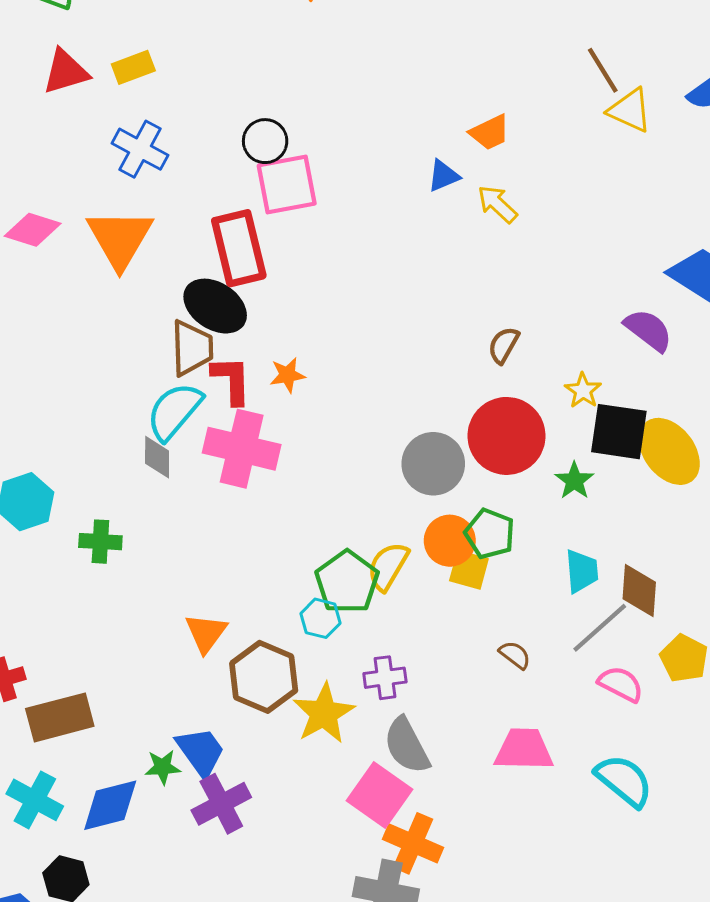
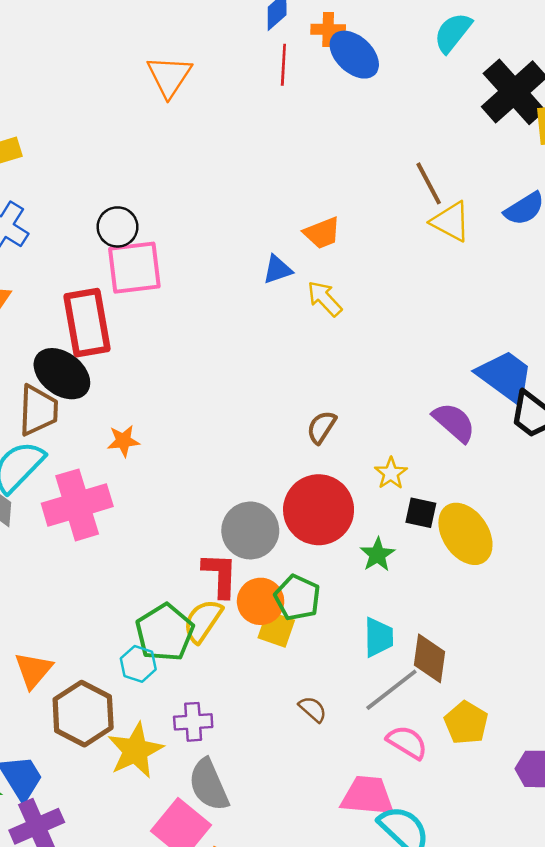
red L-shape: (231, 380) -> (220, 575), moved
black square: (619, 432) -> (421, 513), size x0.6
pink cross: (242, 449) -> (77, 505), turned -34
pink trapezoid: (524, 750) -> (367, 796), moved

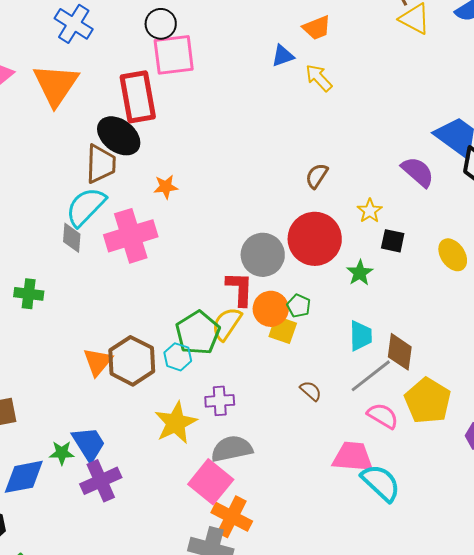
yellow ellipse: (465, 534) -> (453, 255), moved, size x0.7
green pentagon: (297, 598) -> (299, 306), size x0.7
brown hexagon: (83, 714) -> (132, 361), moved
yellow pentagon: (466, 723) -> (428, 401), size x1.4
gray semicircle: (209, 785) -> (232, 449), turned 102

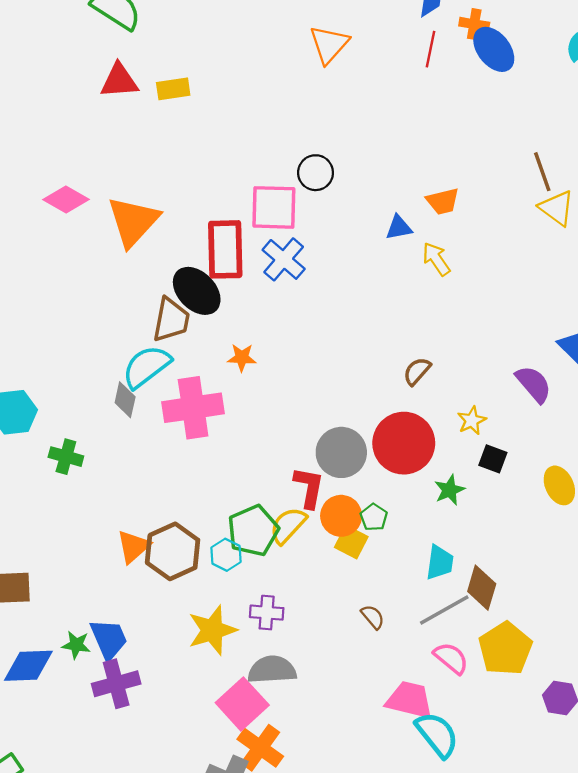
blue cross: (74, 24) -> (284, 259), moved
black circle: (161, 24) -> (316, 173), moved

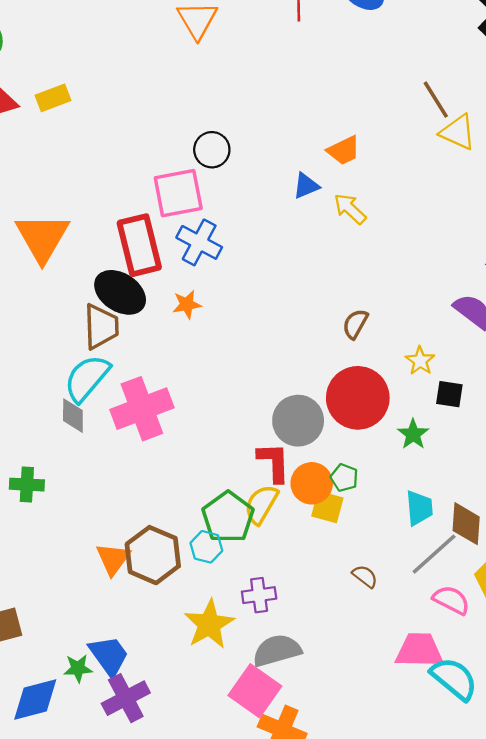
orange star: (242, 358) -> (187, 304), moved

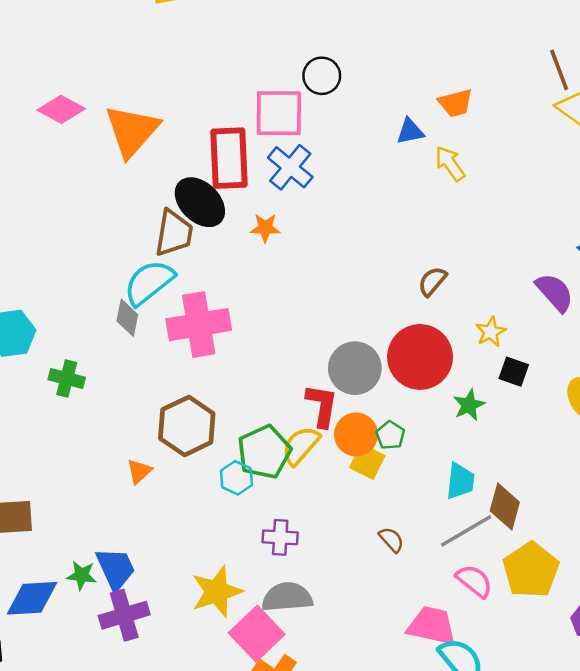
brown hexagon: (153, 555) -> (187, 426), moved
orange triangle: (113, 559) -> (139, 471), size x0.7
yellow star: (209, 624) -> (217, 592), moved

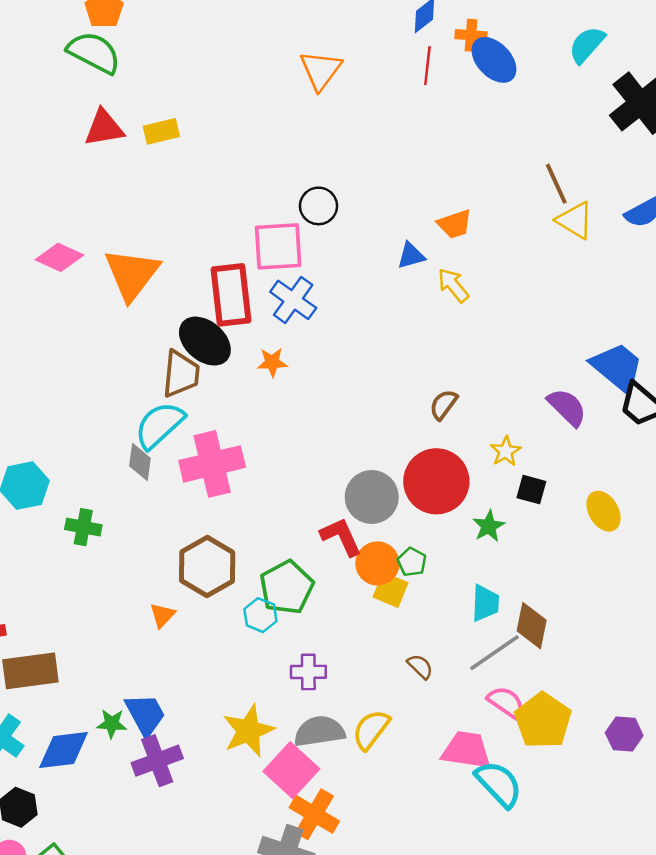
red L-shape: (322, 406) -> (341, 537), turned -30
yellow semicircle: (301, 446) -> (371, 730), moved
yellow pentagon: (531, 570) -> (543, 721), moved

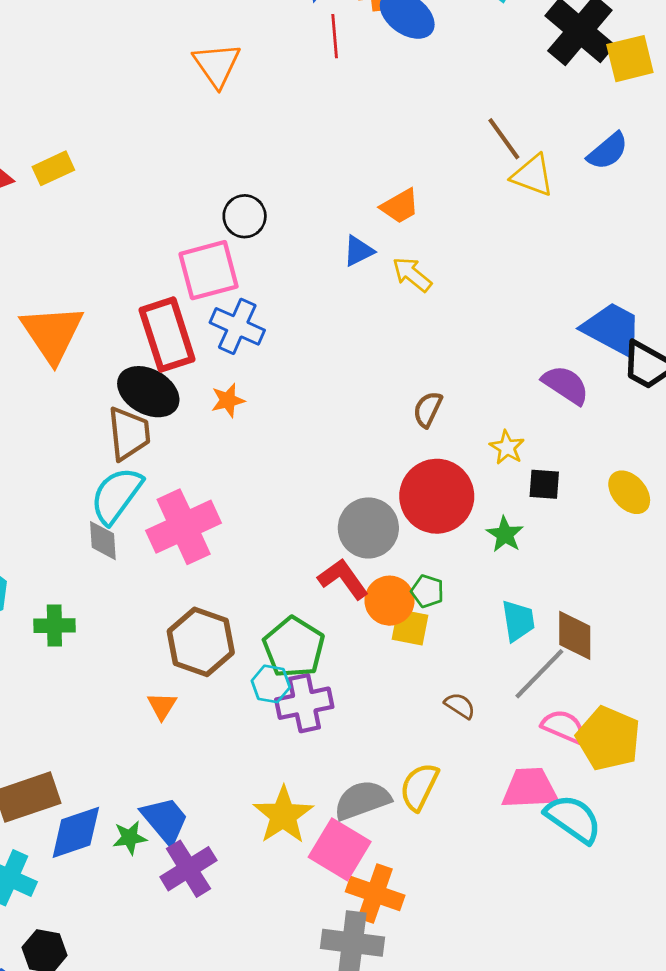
purple cross: (308, 672) -> (304, 703), moved, size x1.4
blue diamond: (64, 750) -> (76, 832), moved

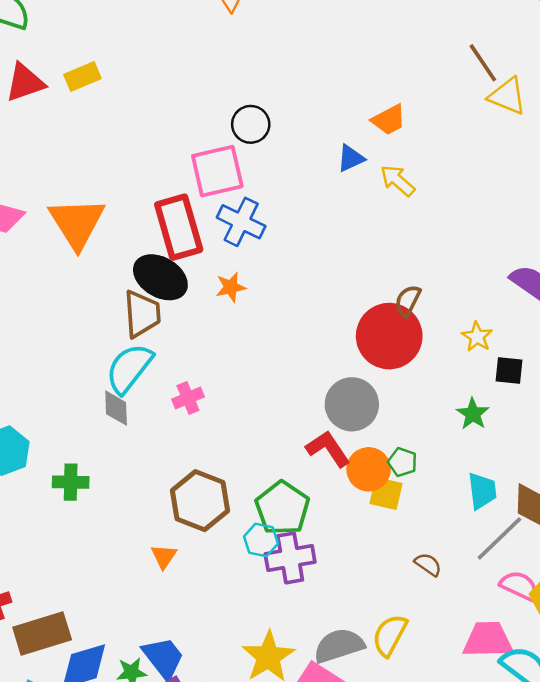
red circle: (437, 496) -> (389, 336), moved
pink cross: (184, 527) -> (188, 398), size x0.5

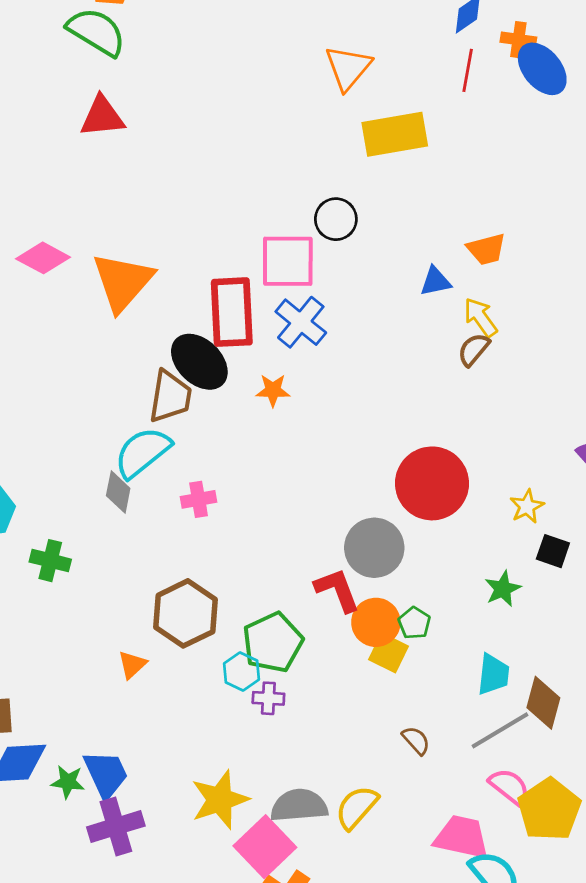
yellow rectangle: (82, 76) -> (395, 134), moved, size x1.6
brown semicircle: (408, 301) -> (474, 350), moved
purple cross: (290, 558) -> (268, 698), size x0.6

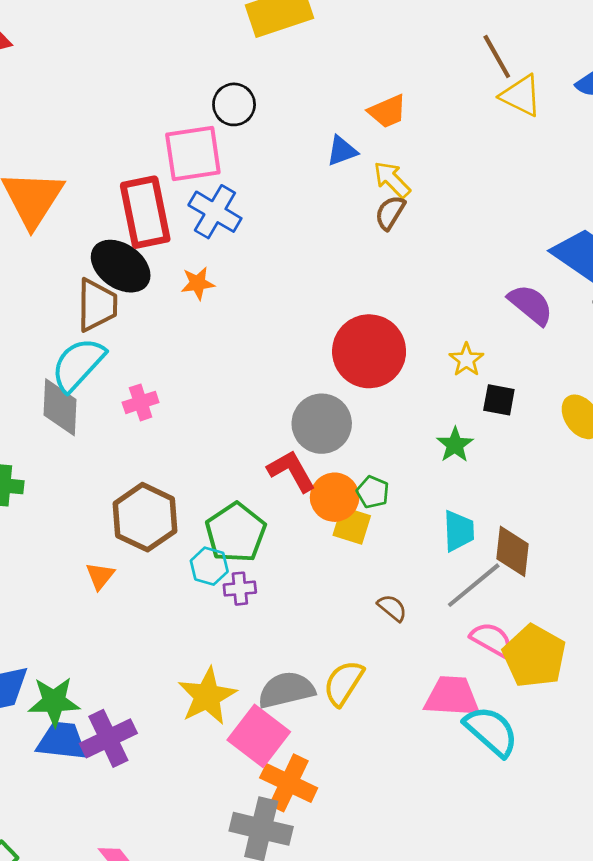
gray diamond: (118, 492) -> (60, 407), size x1.4
blue trapezoid: (106, 774) -> (62, 741), moved, turned -50
green star: (68, 782) -> (54, 702), size x1.5

